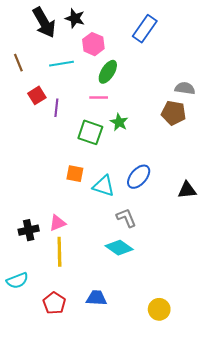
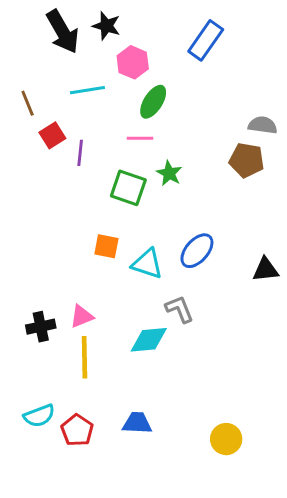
brown line: (18, 63) -> (28, 103), moved
cyan diamond: (119, 248) -> (149, 340), moved, turned -40
cyan semicircle: (17, 281) -> (39, 416), moved

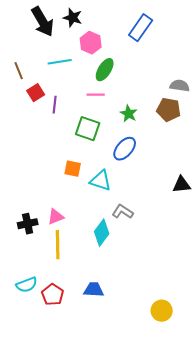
green star: (169, 173) -> (129, 114), moved
blue ellipse: (197, 251) -> (125, 149), moved
gray L-shape: (179, 309) -> (123, 212), turned -35
cyan diamond: (149, 340) -> (102, 233), turned -48
yellow circle: (226, 439) -> (162, 311), moved

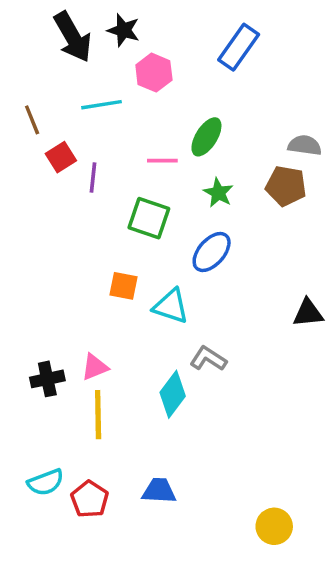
green ellipse: (105, 70) -> (206, 137), moved

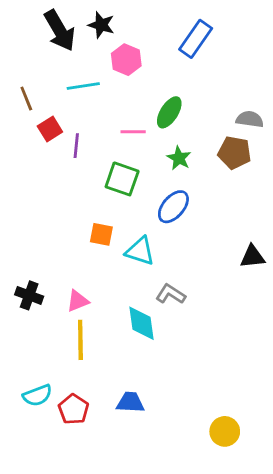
black cross: (47, 379) -> (29, 295), moved, turned 32
cyan diamond: (173, 394) -> (141, 323), turned -45

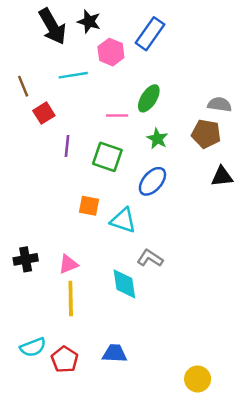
blue rectangle: (196, 39) -> (150, 34), moved
purple line: (76, 146) -> (67, 146), moved
black triangle: (252, 257) -> (222, 176), moved
black cross: (29, 295) -> (26, 259), turned -30

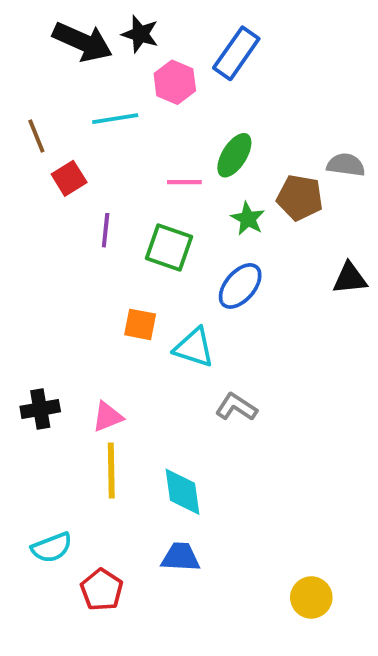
black arrow: (52, 26) -> (82, 42), turned -36
brown pentagon: (206, 134) -> (300, 198), moved
cyan diamond: (124, 284) -> (182, 492), moved
red pentagon: (65, 359) -> (102, 590), moved

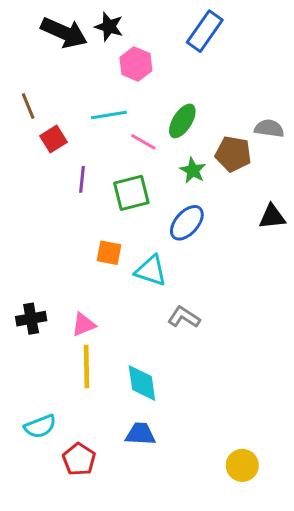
blue rectangle: (236, 53) -> (205, 31), moved
cyan line: (115, 119) -> (109, 115), moved
pink line: (184, 182) -> (143, 142), turned 30
green square: (169, 248) -> (131, 193), turned -33

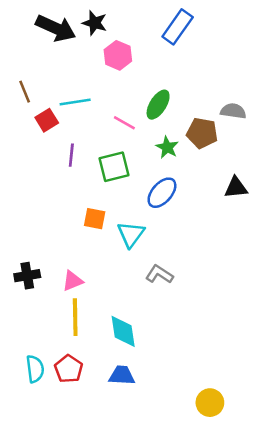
cyan line: (109, 115) -> (75, 102), moved
cyan triangle: (151, 271) -> (131, 234), turned 48
cyan semicircle: (40, 426) -> (35, 369), turned -76
red pentagon: (79, 459) -> (69, 369), moved

